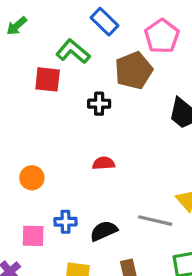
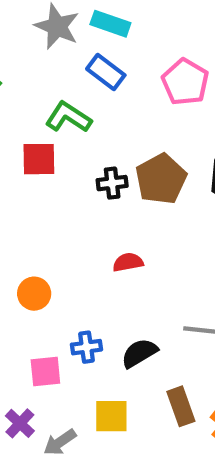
brown pentagon: (134, 71) -> (161, 179), moved

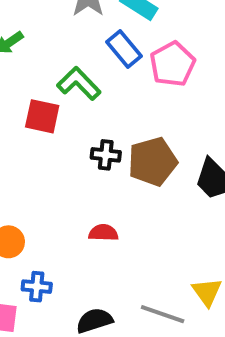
pink pentagon: (185, 82) -> (172, 64), moved
blue cross: (87, 347) -> (37, 287), moved

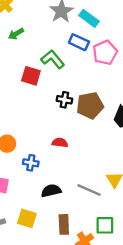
blue rectangle: (124, 49) -> (79, 42), turned -30
blue cross: (37, 287) -> (31, 163), moved

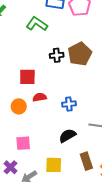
red square: (31, 76) -> (27, 77), moved
red semicircle: (60, 143) -> (40, 97), moved
blue cross: (31, 163) -> (69, 104), moved

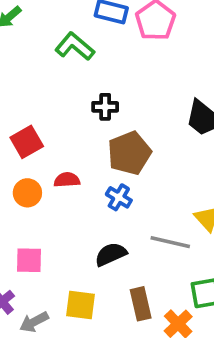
brown pentagon: (80, 54) -> (129, 153), moved
red square: (27, 77) -> (27, 142), moved, turned -36
blue cross: (69, 104) -> (119, 197), turned 32

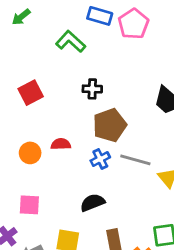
red square: (27, 142) -> (31, 93), moved
blue cross: (119, 197) -> (100, 159), turned 30
gray line: (170, 242) -> (135, 160), moved

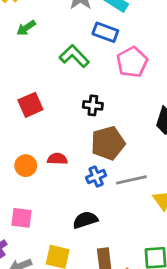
pink pentagon: (133, 24) -> (132, 62), moved
gray line: (135, 160) -> (131, 180), turned -32

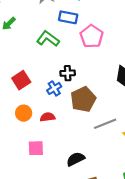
orange circle: (26, 166) -> (24, 113), moved
blue cross: (96, 177) -> (54, 88), moved
pink square: (21, 218) -> (36, 148), moved

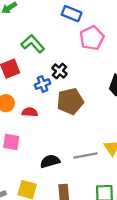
green L-shape: (48, 39) -> (33, 44), moved
black cross: (68, 73) -> (59, 71), turned 32
gray line: (105, 124) -> (85, 156), moved

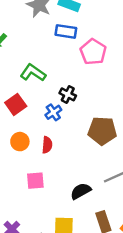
brown pentagon: (70, 101) -> (102, 131), moved, turned 30
red semicircle: (30, 112) -> (47, 145), turned 104

